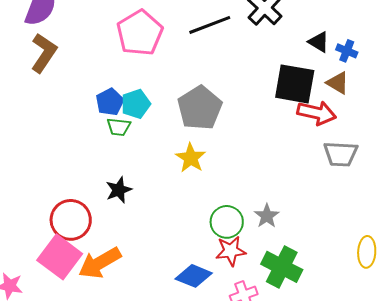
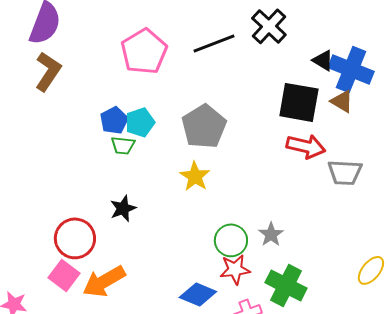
blue cross: (347, 51) -> (351, 69), size x2.0
red arrow: (317, 113) -> (306, 146), moved
yellow ellipse: (367, 252) -> (371, 270), turned 36
pink square: (60, 257) -> (64, 275), size x0.7

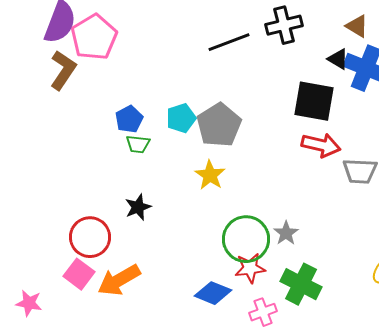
black cross: (269, 26) -> (284, 25), turned 33
pink pentagon: (144, 51) -> (94, 37), moved
brown triangle: (342, 101) -> (357, 26), moved
cyan pentagon: (140, 122) -> (181, 118), moved
green circle: (231, 240) -> (246, 239), size x1.4

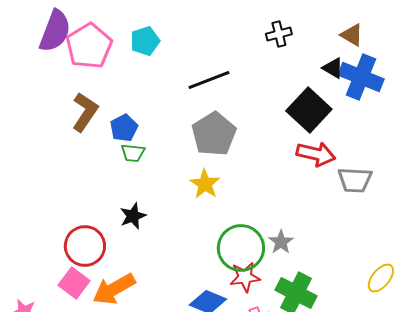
black cross: (284, 25) -> (279, 34), size x0.7
black line: (229, 42) -> (209, 80), moved
brown L-shape: (63, 70) -> (85, 112), moved
black square: (314, 101) -> (309, 110), turned 33
cyan pentagon: (181, 118) -> (145, 41), moved

